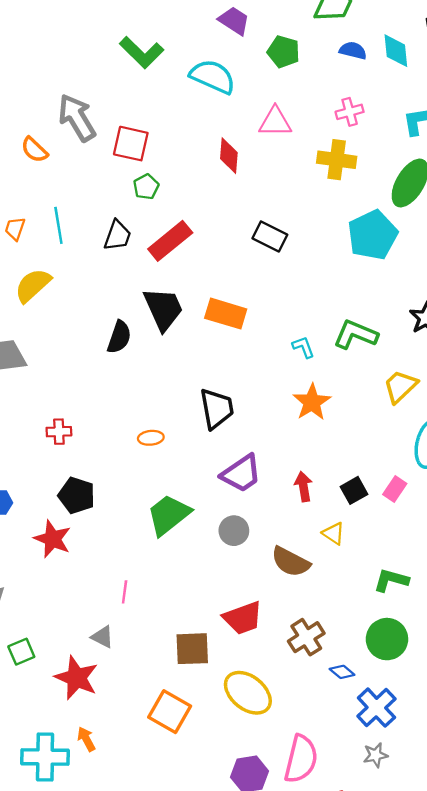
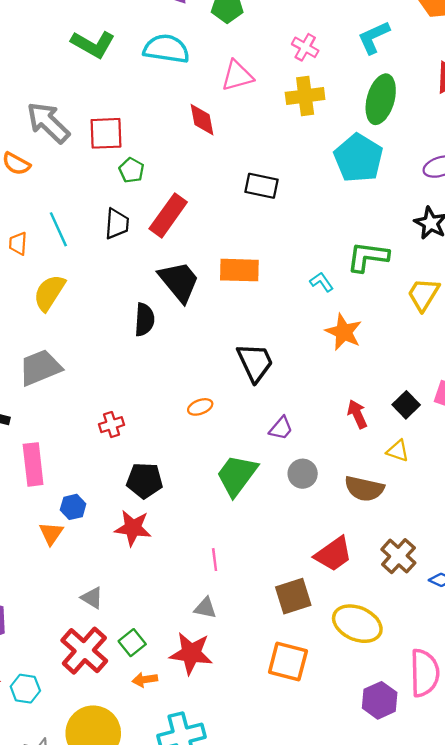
pink cross: (350, 112) -> (305, 47), turned -30
purple trapezoid: (241, 474) -> (281, 428), moved, size x0.6
orange arrow: (86, 739) -> (145, 680), moved, turned -55

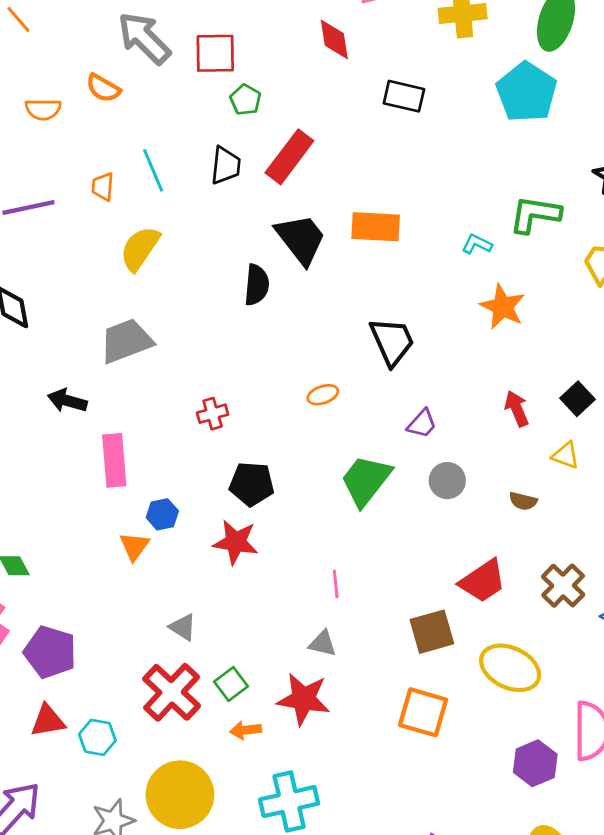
black rectangle: (261, 186) -> (404, 96), moved
cyan L-shape: (322, 282) -> (477, 244), turned -30
brown semicircle: (364, 489) -> (523, 501), size x0.6

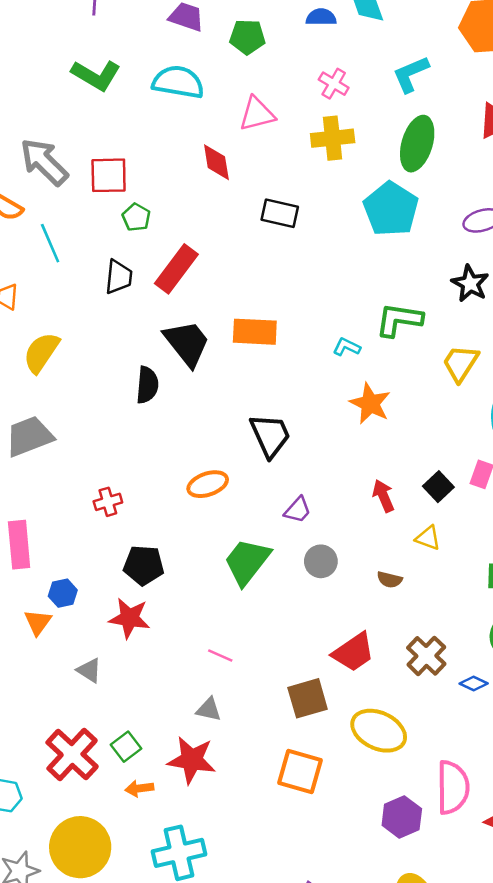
cyan line: (153, 170) -> (50, 243), moved
orange ellipse: (323, 395) -> (208, 484), size x1.4
pink line: (336, 584) -> (220, 655), turned -60
gray triangle: (183, 627) -> (89, 670), moved

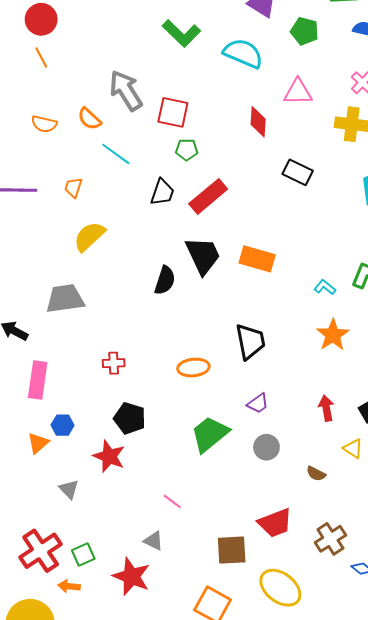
green pentagon: (136, 217) -> (187, 150), turned 30
cyan line: (50, 243) -> (116, 154), turned -44
orange arrow: (139, 788) -> (69, 586), moved

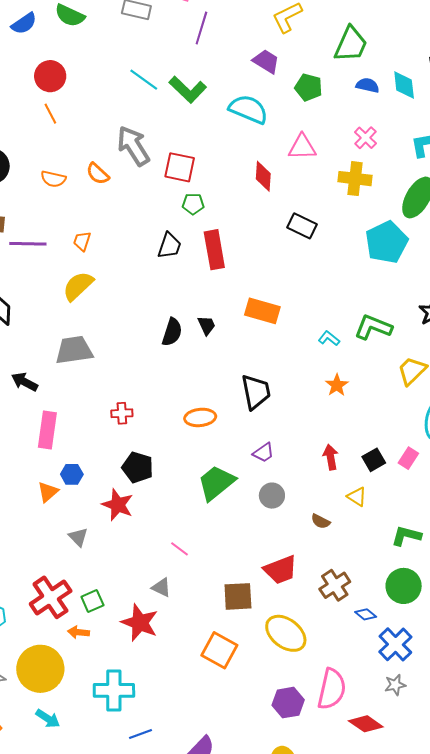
cyan line: (116, 154) -> (144, 80), moved
red rectangle: (208, 196) -> (214, 250), turned -60
yellow semicircle: (89, 236) -> (78, 286), moved
black trapezoid: (203, 255) -> (206, 325), moved, size x0.5
orange star: (333, 335) -> (337, 385), size x0.7

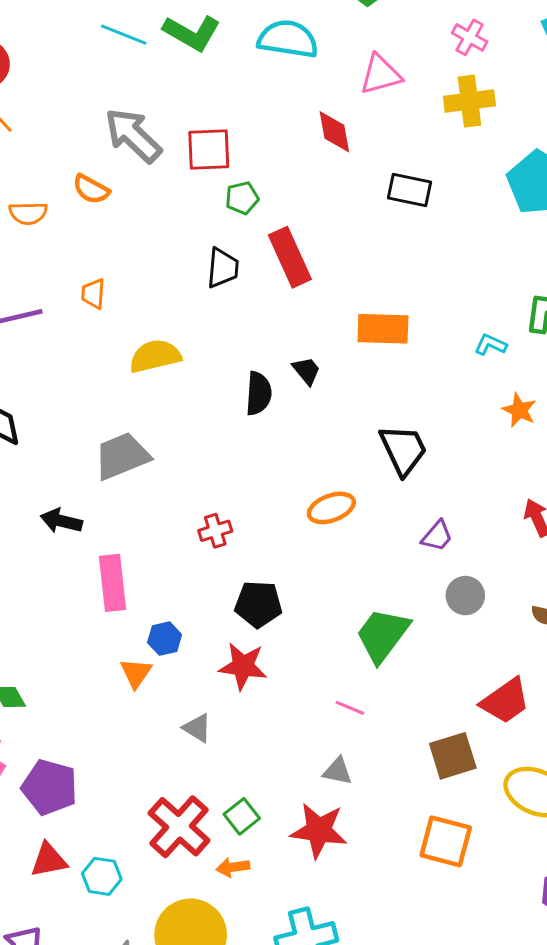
yellow semicircle: (78, 286) -> (155, 356), moved, turned 44
green trapezoid: (216, 483) -> (383, 635), moved

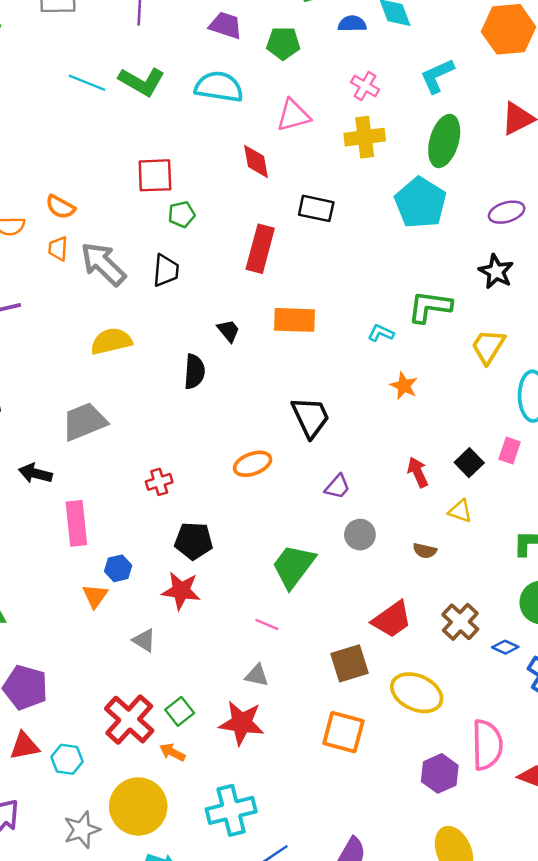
gray arrow: (133, 135) -> (103, 264), moved
red rectangle: (290, 257) -> (260, 249), moved, turned 39
orange trapezoid: (93, 294) -> (58, 249), moved
black trapezoid: (307, 371) -> (228, 331), moved
orange arrow: (233, 867) -> (172, 752), turned 35

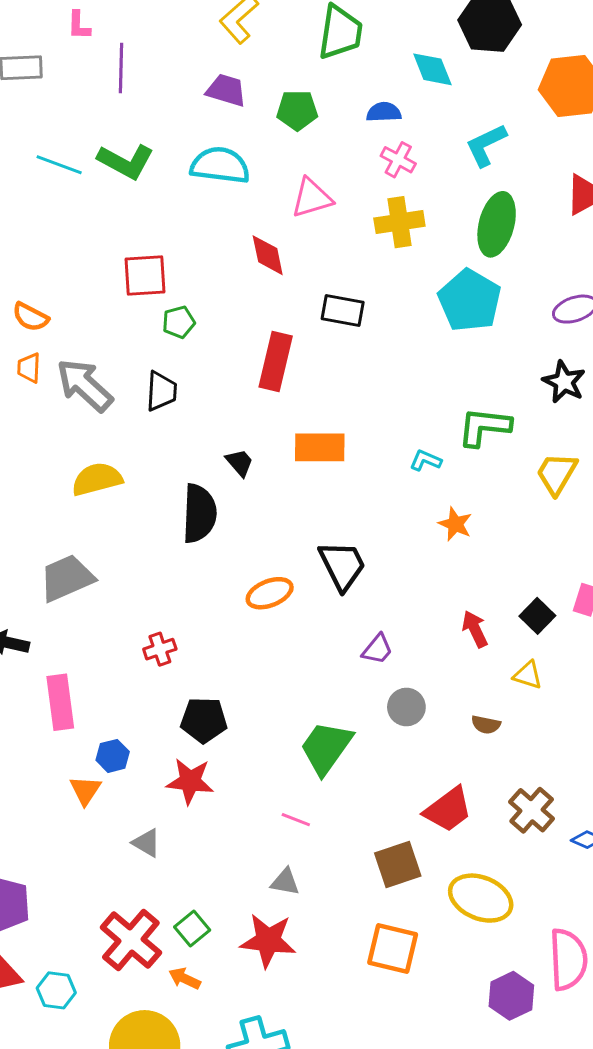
blue semicircle: (352, 24) -> (384, 112), moved
black semicircle: (194, 372) -> (199, 513), size x1.4
orange ellipse: (253, 464) -> (270, 593), moved

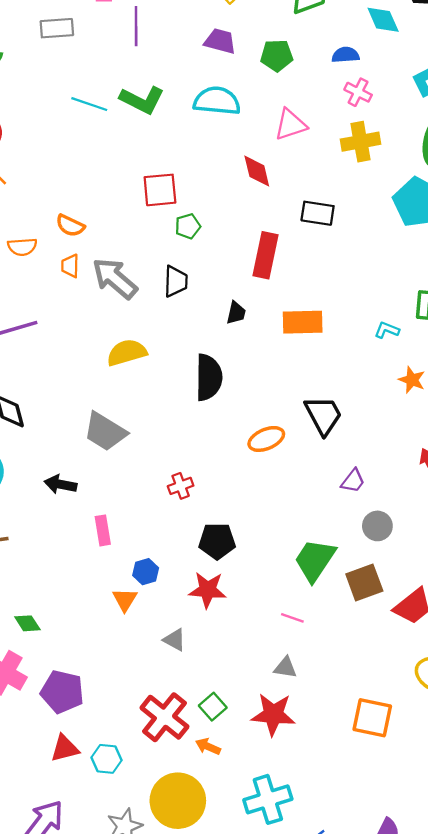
black trapezoid: (240, 463) -> (236, 313), moved, turned 55
gray trapezoid: (67, 578) -> (105, 432), turned -123
pink rectangle: (60, 702) -> (103, 530), size x0.7
brown square: (398, 864) -> (364, 582), moved

